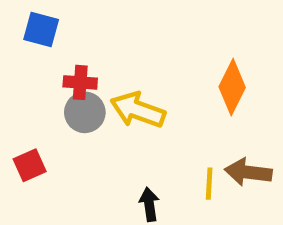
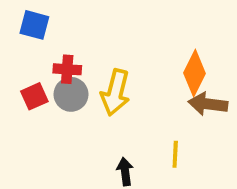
yellow arrow: (138, 110) -> (115, 92), turned -96
red square: (30, 165) -> (34, 96), moved
brown arrow: (248, 172) -> (208, 104), moved

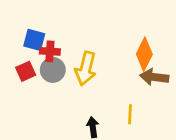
blue square: (34, 25) -> (34, 40), moved

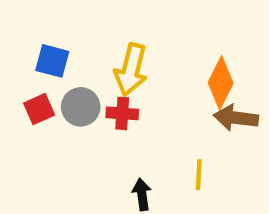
red cross: (50, 51) -> (122, 113), moved
yellow arrow: (86, 68) -> (131, 70), moved

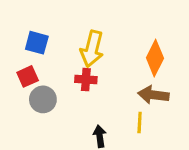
gray circle: (81, 107) -> (43, 99), moved
brown arrow: (236, 118) -> (153, 95), moved

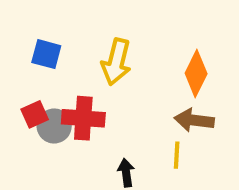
red square: (28, 76) -> (35, 114), moved
red cross: (86, 80) -> (83, 118), moved, size x1.5

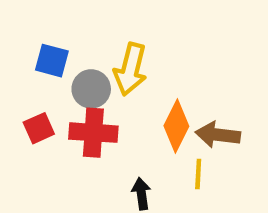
orange diamond: (196, 73) -> (176, 126), moved
gray circle: (54, 126) -> (91, 89), moved

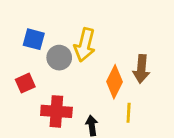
red cross: (93, 133) -> (56, 111), moved
brown arrow: (218, 135) -> (141, 69), moved, turned -92

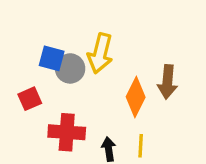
blue square: (34, 39) -> (52, 58), moved
yellow line: (129, 113) -> (141, 146), moved

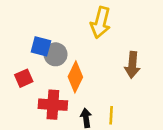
yellow arrow: (100, 53) -> (101, 23), moved
orange diamond: (136, 97) -> (75, 77), moved

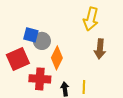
yellow arrow: (101, 23) -> (91, 19), moved
red square: (24, 78) -> (18, 59), size x1.6

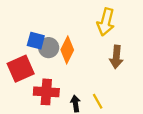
orange diamond: (57, 58) -> (67, 50), moved
yellow line: (84, 87) -> (98, 101), turned -32

